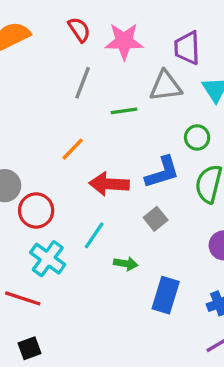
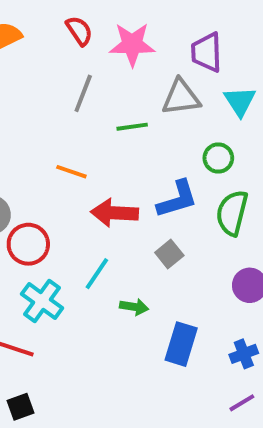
orange line: (73, 149) -> (71, 172), turned 65

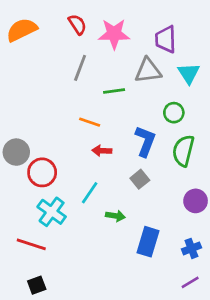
orange line: (71, 172) -> (90, 122), moved
blue L-shape: (177, 199) -> (145, 141), turned -52
red arrow: (115, 213) -> (102, 151), size x0.6

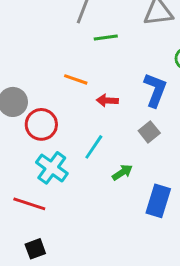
green line: (114, 91) -> (106, 38), moved
orange line: (90, 122) -> (76, 79), moved
green arrow: (115, 216) -> (122, 172), turned -42

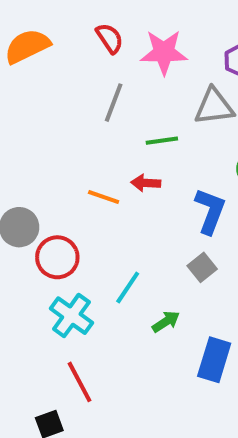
green line: (106, 38) -> (162, 141), moved
red arrow: (107, 100) -> (146, 183), moved
red line: (29, 204) -> (79, 382), moved, turned 44

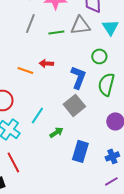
green line: (162, 141) -> (56, 32), moved
gray square: (202, 267) -> (74, 105), size x1.5

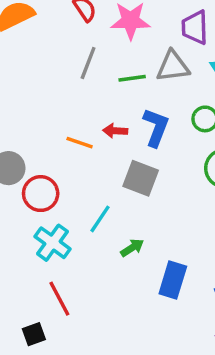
blue L-shape: (78, 77) -> (156, 127), moved
gray square: (74, 105) -> (141, 178), moved, turned -30

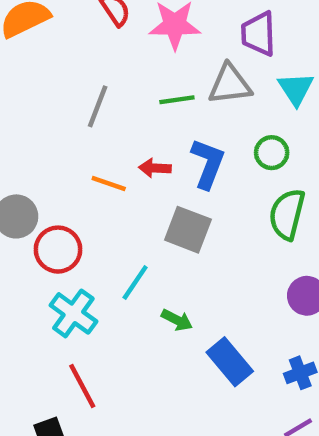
gray line: (88, 63) -> (98, 106), moved
green arrow: (132, 248) -> (177, 320), turned 60
blue rectangle: (173, 280) -> (230, 362), turned -57

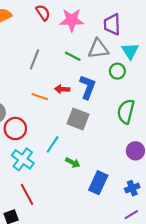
green line: (177, 100) -> (73, 56), turned 35
green circle: (272, 153) -> (117, 71), moved
blue rectangle: (230, 362) -> (98, 183), turned 65

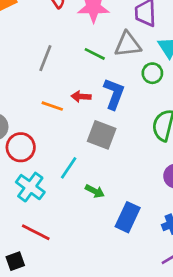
red line: (27, 194) -> (36, 232), turned -35

